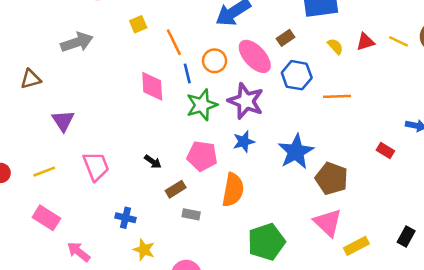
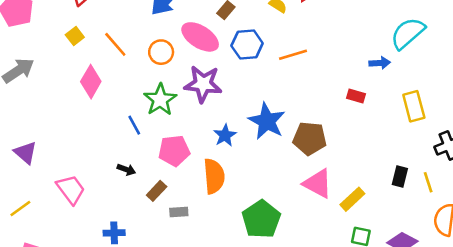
blue line: (187, 73) -> (134, 125), moved
pink diamond: (152, 86) -> (91, 82), moved, turned 48
blue star: (244, 142) -> (225, 135), moved

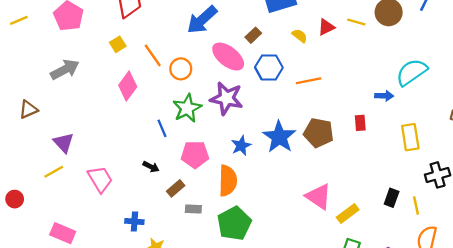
orange circle: (161, 52) -> (181, 69), moved
red rectangle: (356, 96) -> (360, 123), turned 63
brown pentagon: (310, 138) -> (319, 133), moved
yellow line: (20, 209) -> (54, 172), moved
green pentagon: (261, 219) -> (234, 223), moved

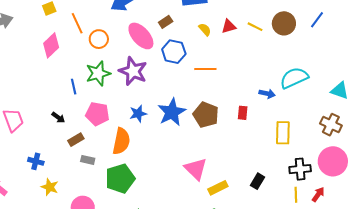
yellow line: (416, 205) -> (296, 195), moved

